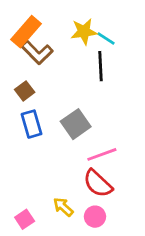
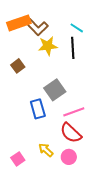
orange rectangle: (26, 32) -> (19, 23), turned 30
yellow star: (84, 32) -> (48, 46), moved
brown L-shape: (37, 52) -> (37, 27), moved
blue rectangle: (31, 124) -> (38, 109), moved

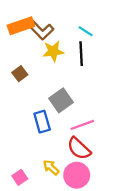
pink circle: (69, 157) -> (77, 175), size x1.5

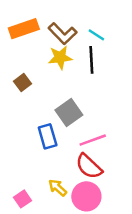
brown L-shape: (41, 30) -> (63, 34), moved

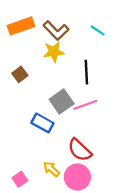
cyan line: (96, 35) -> (98, 30), moved
black line: (91, 60) -> (86, 72), moved
blue rectangle: (48, 136) -> (42, 123), turned -45
pink line: (93, 140) -> (85, 105), moved

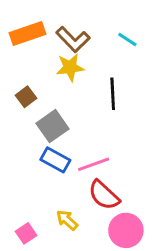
gray square: (62, 101) -> (52, 126), moved
pink line: (85, 105) -> (94, 164), moved
pink circle: (77, 177) -> (126, 230), moved

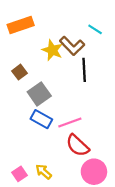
brown L-shape: (73, 39) -> (72, 46), moved
yellow star: (70, 67) -> (52, 50), turned 30
yellow arrow: (67, 220) -> (44, 172), moved

